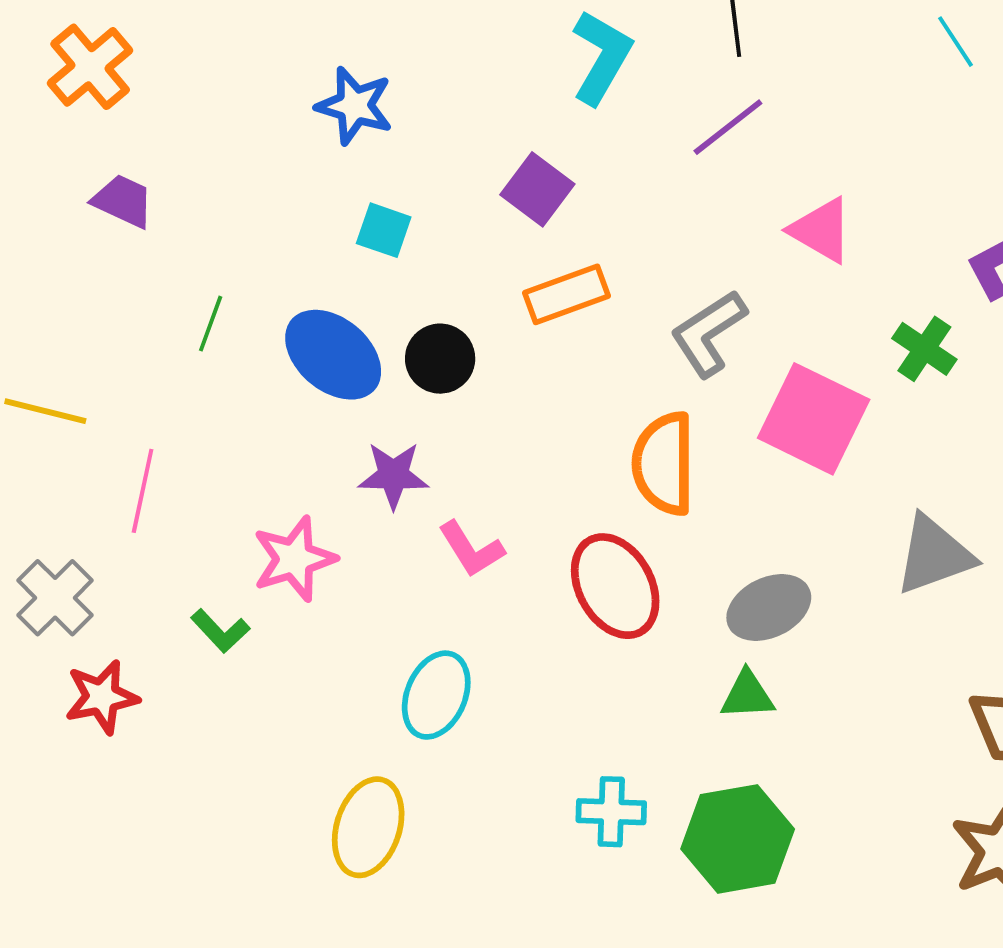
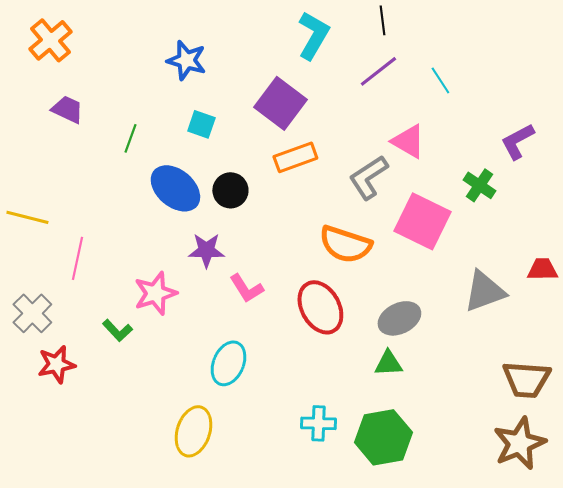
cyan line: (955, 42) -> (440, 80), moved
purple square: (537, 189) -> (280, 103), size x1.4
pink triangle: (821, 230) -> (408, 141), moved
green line: (211, 324) -> (130, 138), moved
orange semicircle: (664, 464) -> (345, 244), turned -72

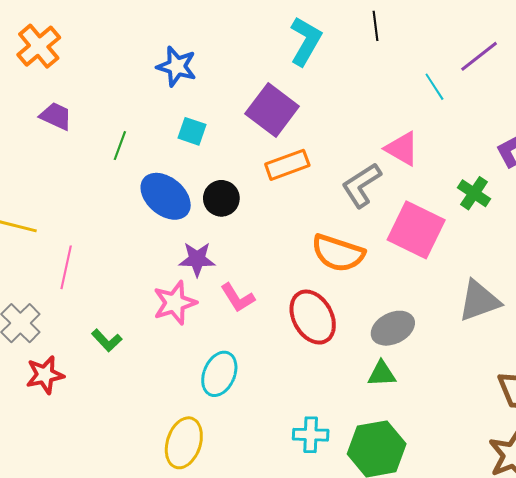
purple line: (378, 71) -> (479, 56), moved
pink star: (155, 293) -> (175, 303), moved

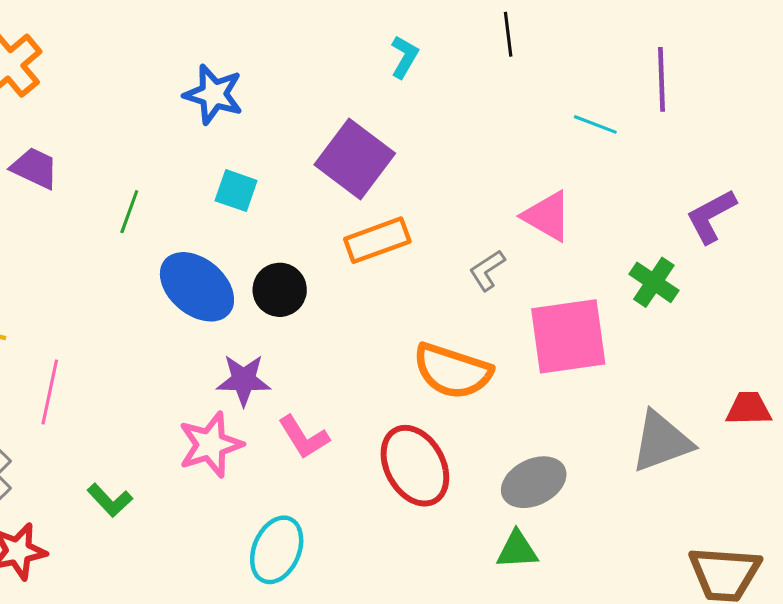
cyan L-shape: (306, 41) -> (404, 57), size x0.6
purple line: (479, 56) -> (661, 79), turned -54
cyan line: (434, 87) -> (595, 124), turned -36
gray L-shape: (361, 185) -> (487, 270), size x0.6
pink square: (416, 230) -> (568, 336), turned -34

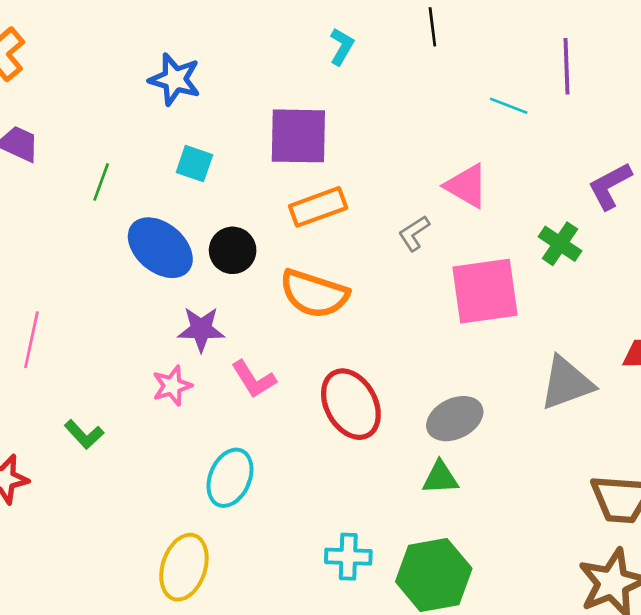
purple square: (355, 159) -> (298, 136), turned -36
orange semicircle: (453, 371) -> (314, 294), moved
pink star: (211, 445) -> (172, 386), size x0.7

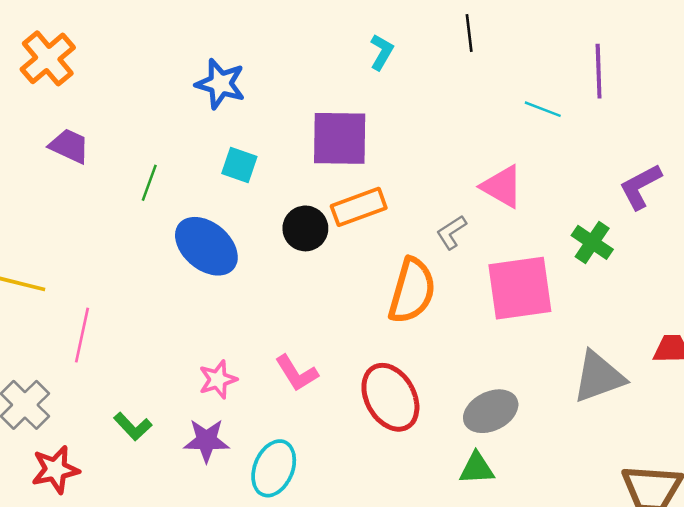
black circle: (233, 250) -> (305, 228), moved
orange semicircle: (314, 294) -> (412, 291), moved, turned -92
purple star: (201, 329) -> (206, 440), moved

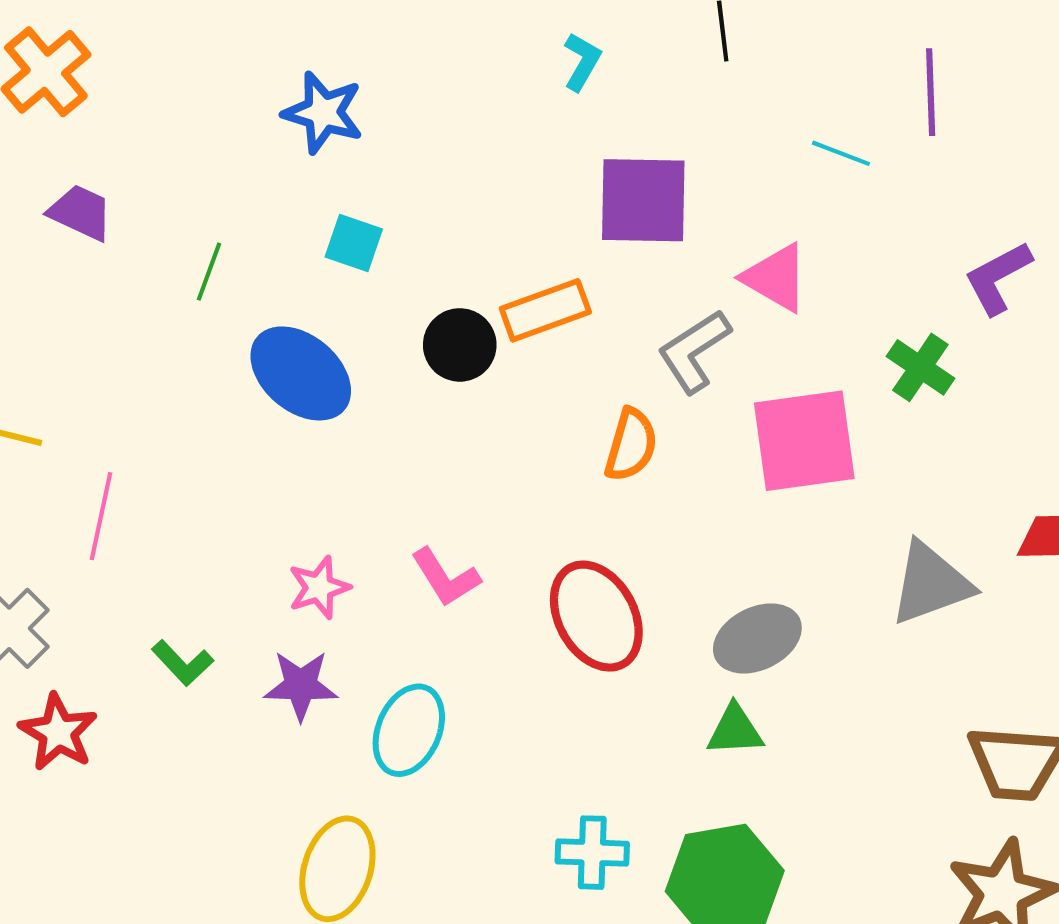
purple square: (340, 138) -> (643, 200), moved
gray L-shape: (451, 232) -> (694, 351), size x1.5
orange semicircle: (412, 291) -> (631, 445), size x0.7
red star: (55, 470) -> (58, 732), turned -30

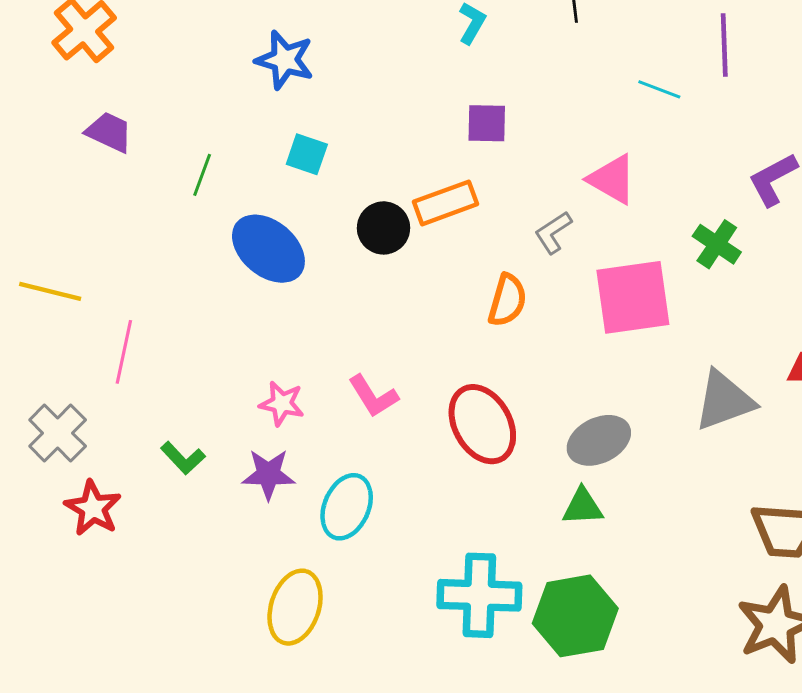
purple square: (643, 200) -> (487, 123), moved, size x0.6
gray L-shape: (694, 351) -> (553, 232), size x0.7
pink star: (319, 588) -> (282, 404), turned 30
cyan cross: (592, 853) -> (479, 595), size x1.6

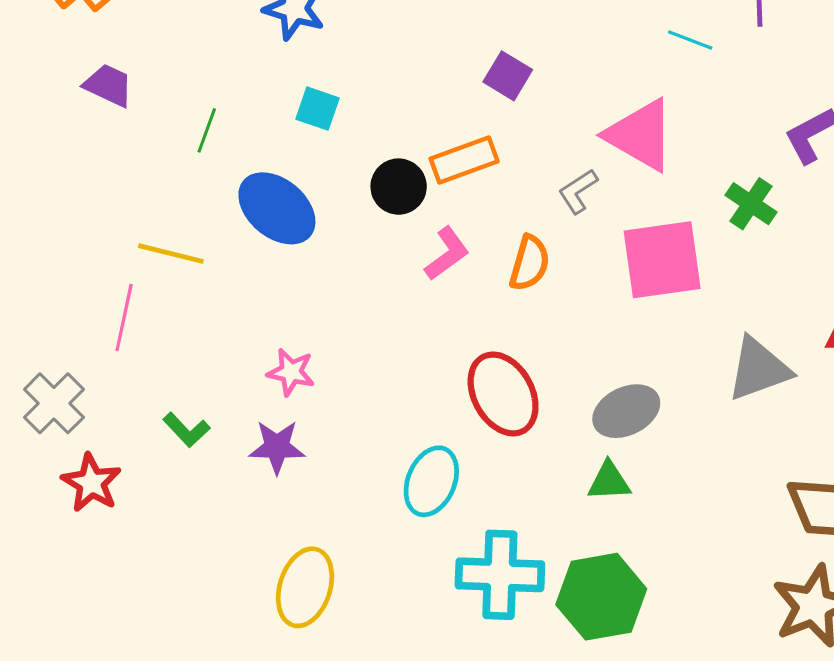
purple square: (487, 123) -> (508, 76), turned 30
pink triangle: (612, 179) -> (640, 135), size x1.4
yellow line: (50, 291) -> (171, 254), moved
pink L-shape: (373, 396) -> (447, 254), moved, turned -94
cyan ellipse: (347, 507) -> (431, 481), moved

